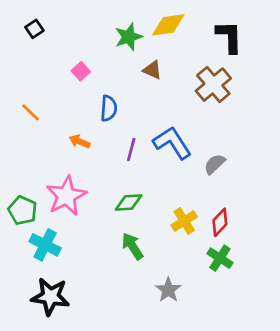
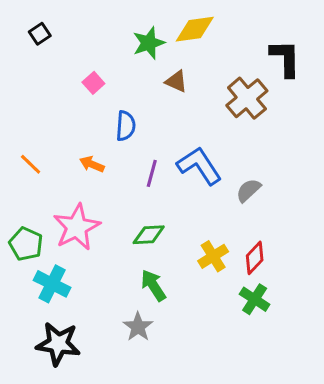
black L-shape: (229, 37) -> (285, 58), moved
orange line: (30, 112) -> (31, 164), moved
gray star: (168, 290) -> (138, 327), moved

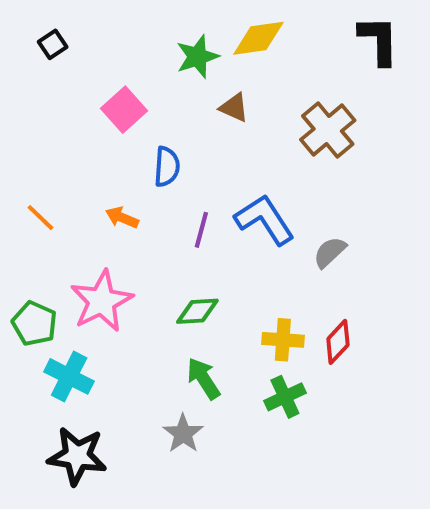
black L-shape: (285, 58) -> (379, 40), moved
pink square: (93, 83) -> (124, 110), size x1.5
yellow cross: (213, 256) -> (283, 340), turned 36
green cross: (255, 299) -> (285, 397), moved, turned 32

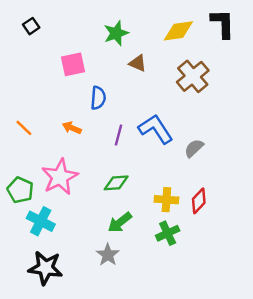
yellow diamond: (258, 38) -> (178, 31), moved
pink square: (124, 110) -> (73, 64), turned 30
green arrow: (203, 379) -> (120, 222), turned -95

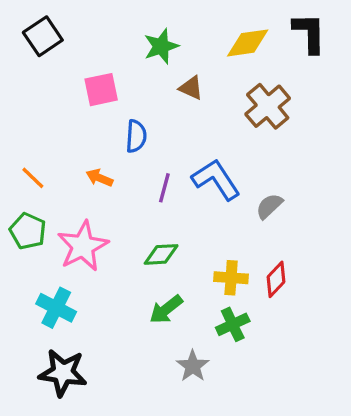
black square: (31, 26) -> (43, 36), size x1.6
green pentagon: (20, 190) -> (28, 231), moved
gray star: (108, 255) -> (193, 366), moved

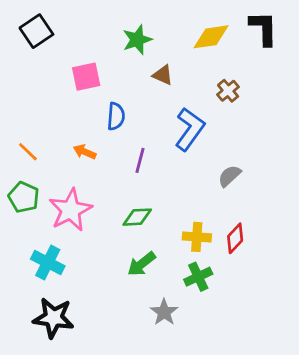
brown cross: (268, 106) -> (228, 91), size x0.6
blue L-shape: (216, 179) -> (190, 129), moved, turned 69

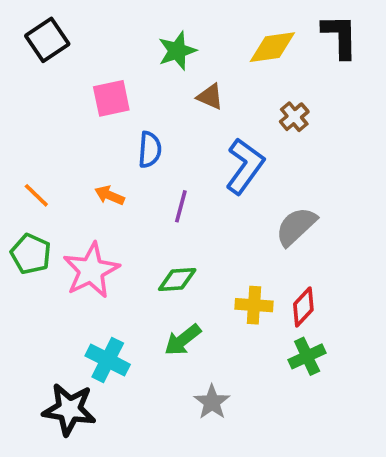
gray semicircle: (229, 176) -> (296, 226), size x1.4
cyan cross: (48, 262) -> (108, 360), moved
green cross: (198, 277) -> (307, 356), moved

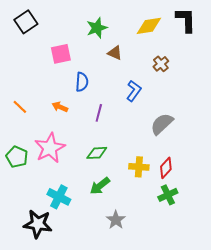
blue L-shape: (245, 166) -> (134, 91), size x0.7
green pentagon: (31, 254) -> (17, 157), moved

